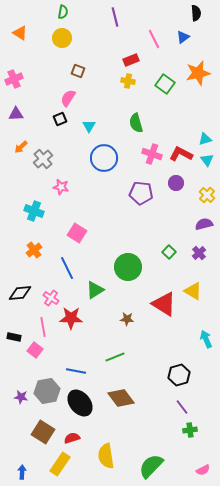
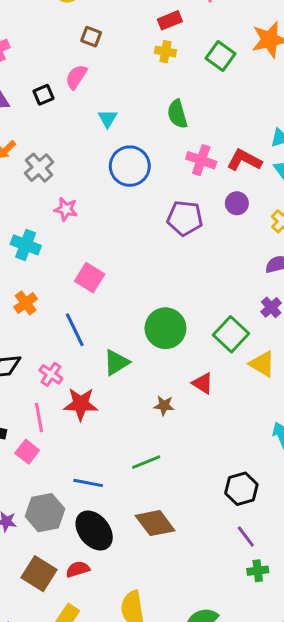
black square: (60, 119) -> (44, 95), moved
green square: (169, 252) -> (231, 334), moved, size x1.6
red triangle: (164, 304) -> (203, 383), moved, size x0.6
red semicircle: (72, 438) -> (78, 569), moved

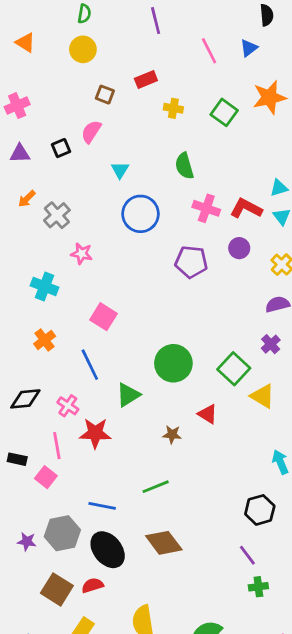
red rectangle: (170, 20) -> (146, 80), moved
black hexagon: (241, 489) -> (260, 510), moved

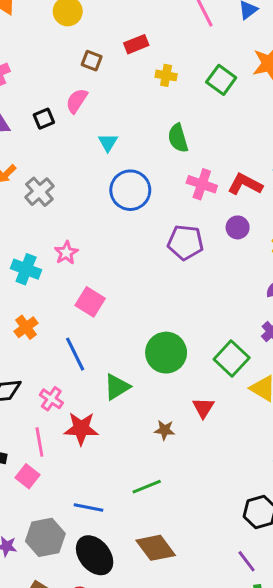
pink star: (82, 254) -> (66, 253), moved, turned 30
red triangle: (208, 414) -> (203, 408), turned 30

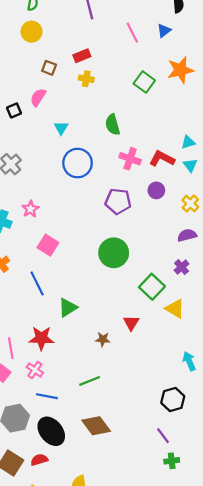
yellow cross: (166, 75) -> (86, 79), moved
green circle: (166, 353) -> (114, 253), moved
pink cross: (51, 399) -> (35, 370), moved

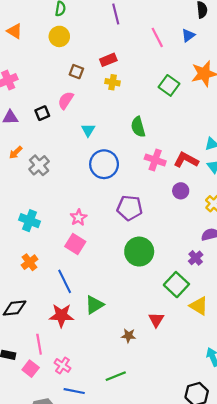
purple pentagon: (118, 201) -> (130, 208), moved
pink star: (30, 209) -> (78, 217), moved
purple cross: (182, 267) -> (196, 258), moved
red star: (41, 338) -> (61, 315), moved

